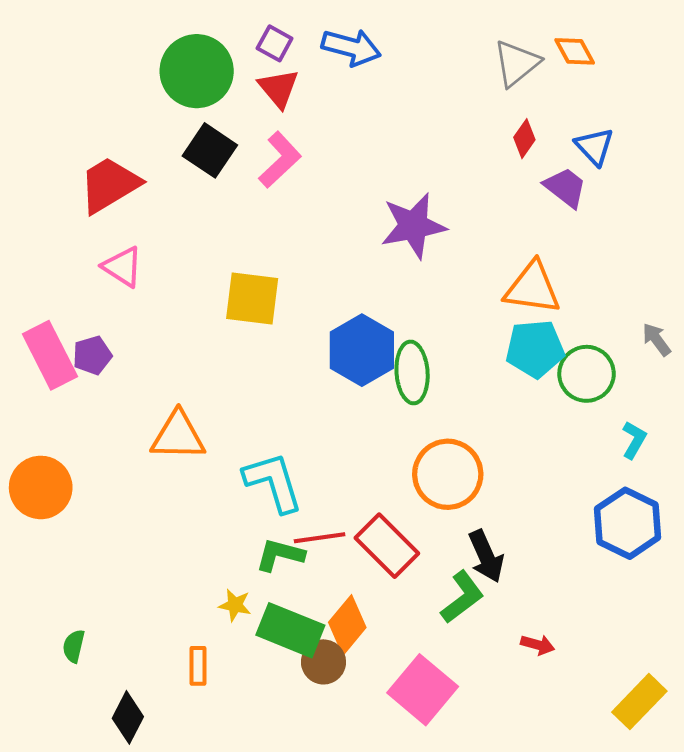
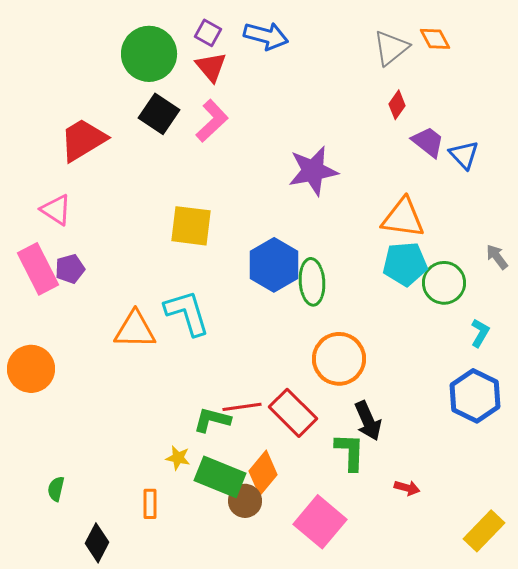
blue triangle: (594, 146) -> (464, 155), moved
pink triangle: (123, 267) -> (56, 210), moved
cyan L-shape: (273, 482) -> (187, 313), moved
green L-shape: (462, 597) -> (350, 452), turned -51

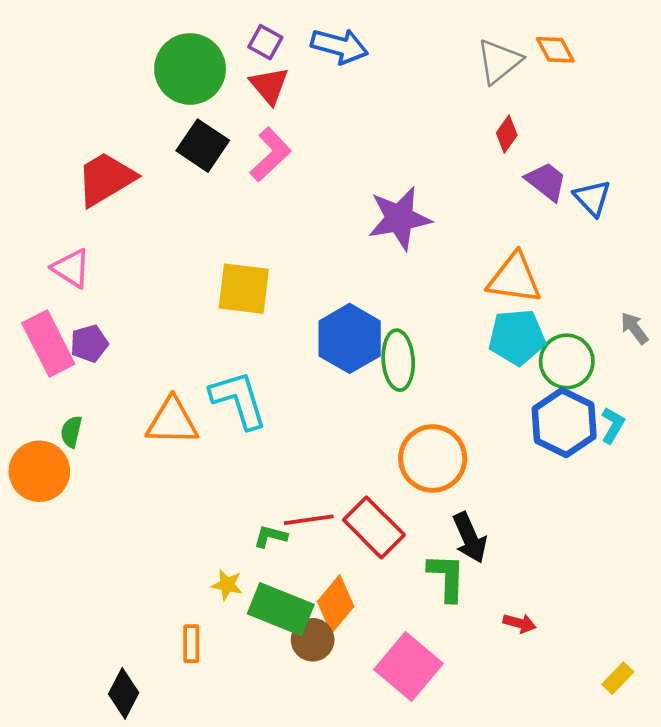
blue hexagon: (475, 396) -> (564, 423), moved
green L-shape: (212, 420) -> (270, 536), size x0.7
green semicircle: (56, 489) -> (71, 432), moved
yellow rectangle: (484, 531) -> (618, 678), size x0.6

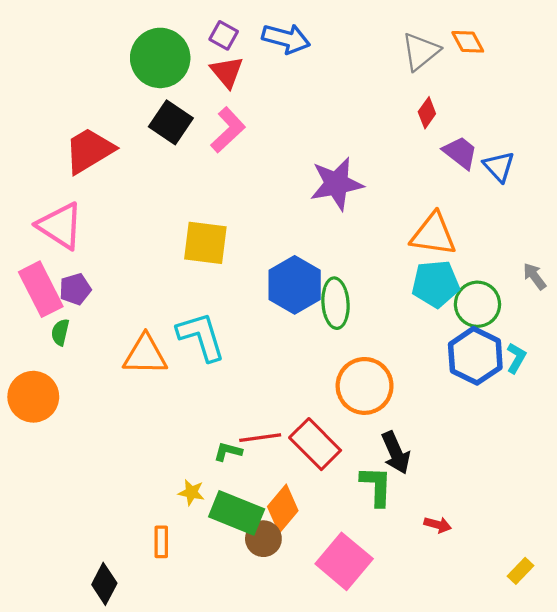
pink triangle: (71, 268) -> (60, 226), size x1.4
green semicircle: (71, 432) -> (60, 332), moved

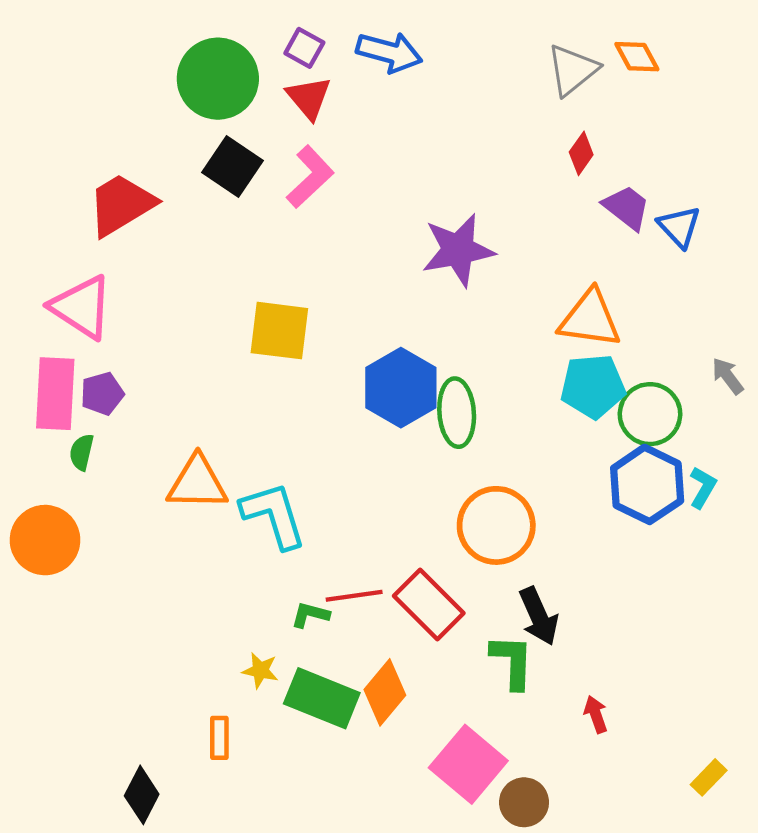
pink rectangle: (41, 289) -> (55, 394), turned 30
cyan L-shape: (201, 336) -> (274, 515), moved
red arrow: (438, 525) -> (596, 714), turned -124
brown circle: (263, 539) -> (524, 802), moved

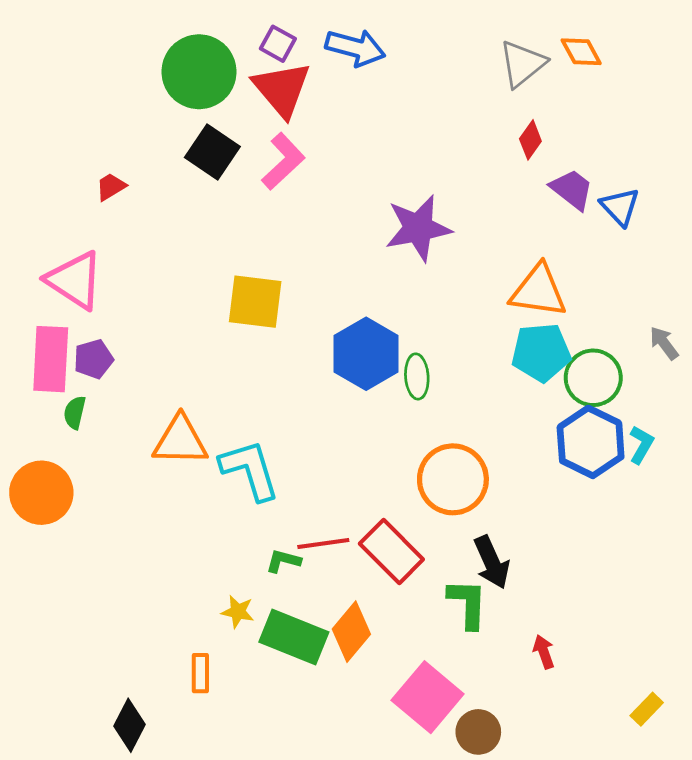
red triangle: (309, 98) -> (282, 89), size x1.4
red trapezoid: (121, 205) -> (111, 187), size x0.5
green ellipse: (457, 413) -> (417, 376), size x0.7

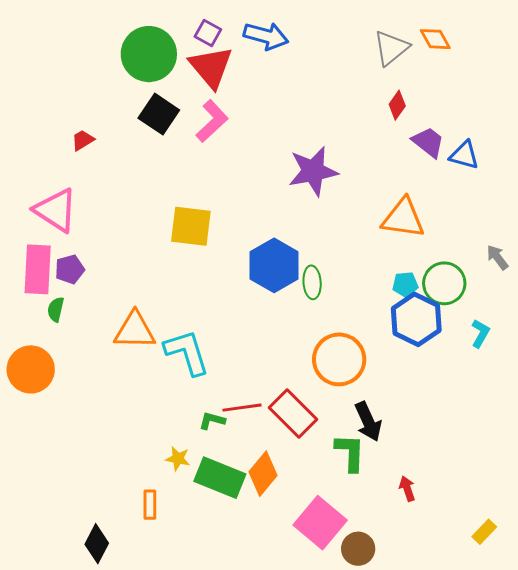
blue triangle: (620, 207) -> (464, 155), turned -32
cyan pentagon: (541, 352) -> (405, 284), moved, size x0.6
blue hexagon: (591, 442) -> (416, 319), moved

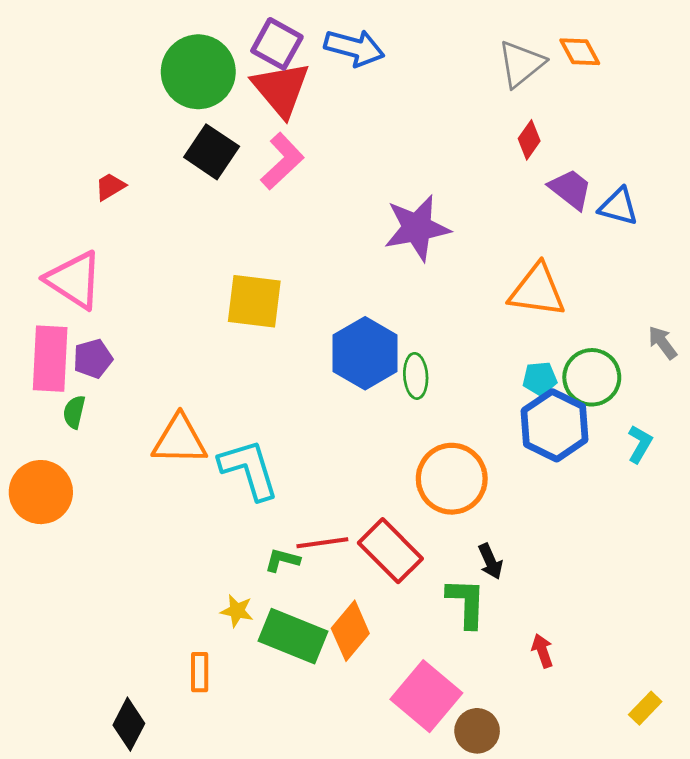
purple square: (208, 33) -> (277, 44), size x1.4
black arrow: (368, 422) -> (490, 561), size x0.7

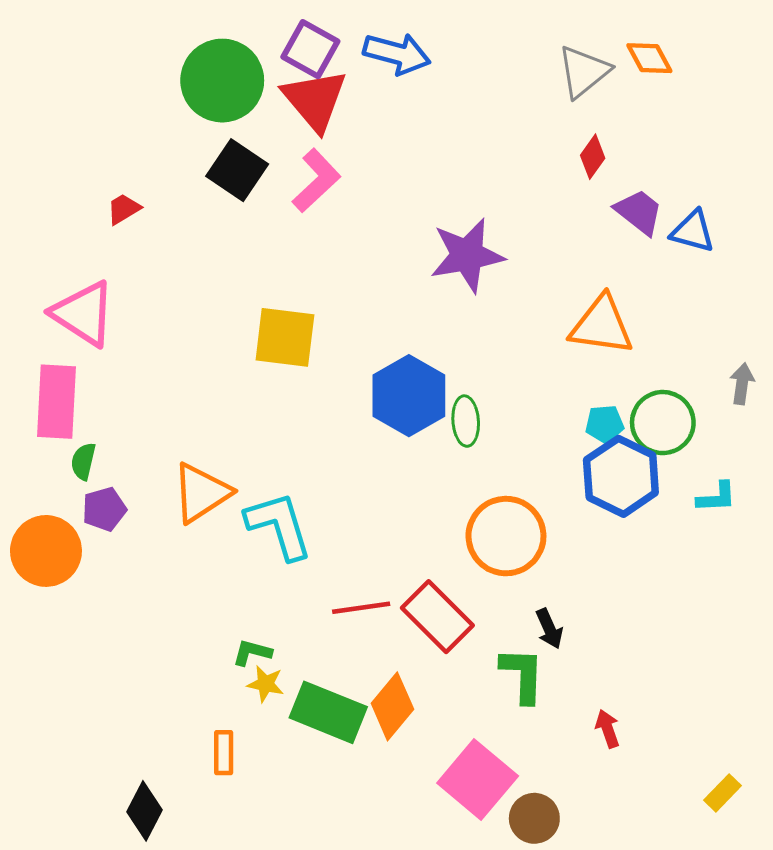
gray arrow: (663, 343) -> (742, 384), turned 45
purple pentagon: (93, 359) -> (104, 509), moved
orange triangle: (180, 440) -> (201, 493), turned -34
cyan L-shape: (640, 444) -> (717, 497), turned 57
green L-shape: (282, 560) -> (252, 653), moved

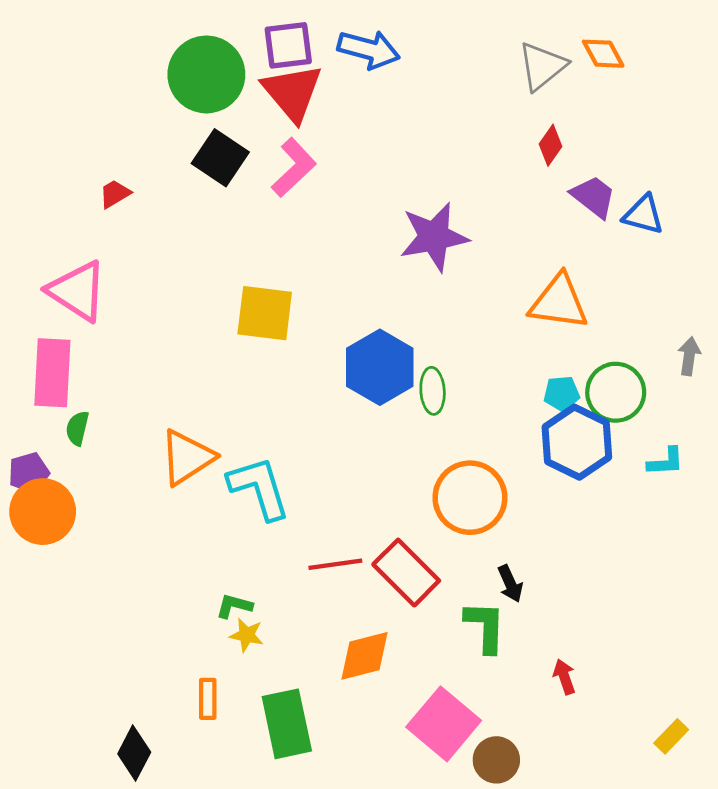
purple square: (310, 49) -> (288, 45), turned -36
purple pentagon: (104, 509) -> (29, 473), moved
orange diamond: (392, 706) -> (365, 656), turned 36
green rectangle: (328, 712) -> (287, 724), moved, turned 56

